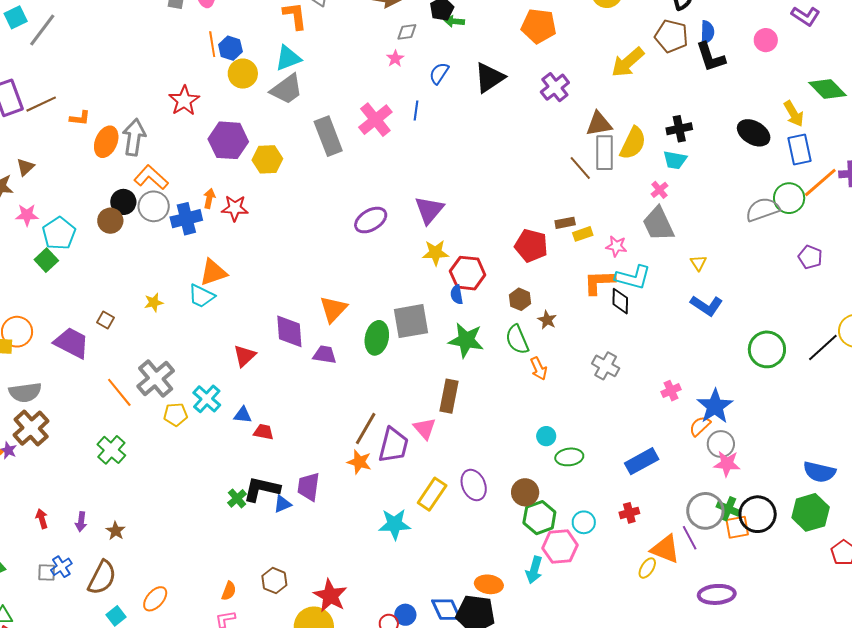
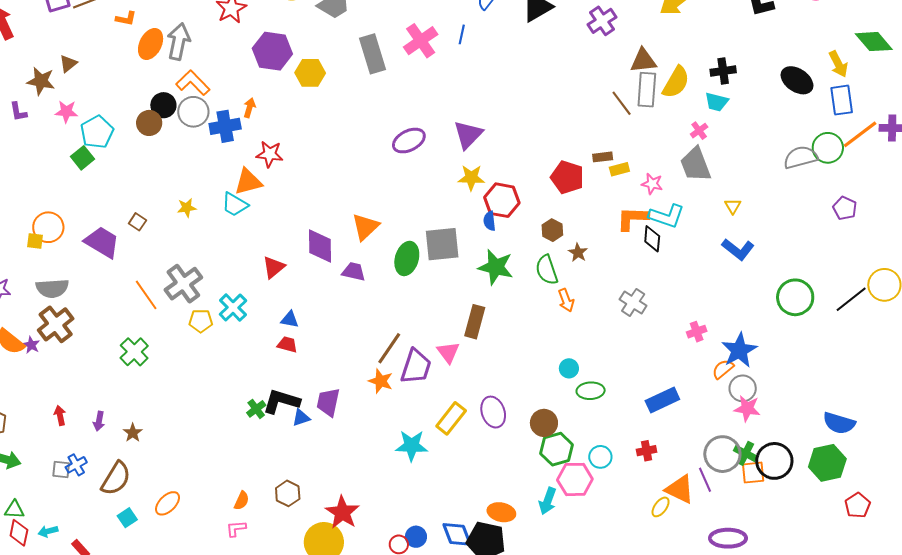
red star: (235, 208) -> (270, 154), moved
blue triangle: (243, 415) -> (290, 319), moved

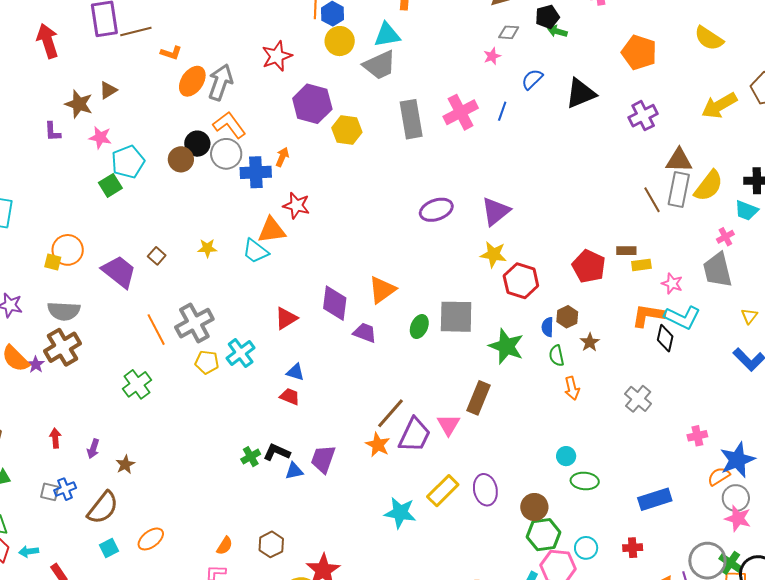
blue semicircle: (489, 221) -> (548, 327), moved
green ellipse: (407, 259) -> (419, 327), size x0.7
green semicircle: (547, 270) -> (556, 356), size x0.7
black L-shape: (281, 401) -> (277, 452), size x0.7

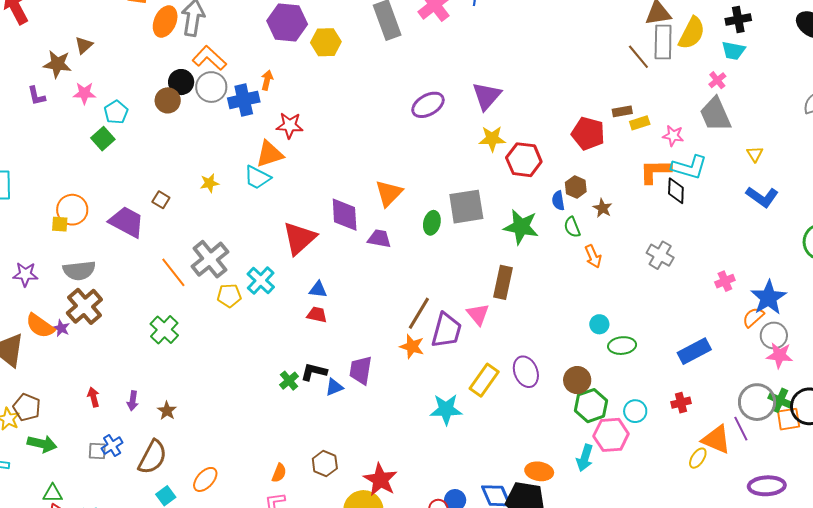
cyan pentagon: (128, 162) -> (116, 112), size x0.7
red triangle: (286, 318) -> (299, 238), size x1.5

